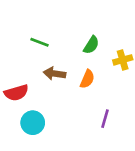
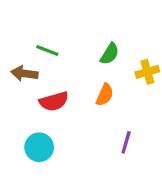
brown arrow: (55, 74) -> (24, 73), moved
red semicircle: (16, 93) -> (54, 101), moved

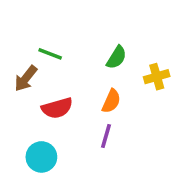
brown arrow: (24, 73) -> (26, 78), turned -60
purple line: (126, 142) -> (106, 136), moved

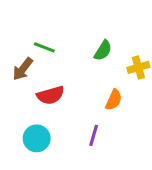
orange semicircle: (111, 101) -> (114, 100), moved
purple line: (106, 136) -> (94, 135), moved

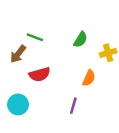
cyan circle: (37, 138) -> (18, 104), moved

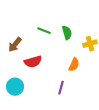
green line: (35, 37) -> (44, 31), moved
green semicircle: (80, 40) -> (67, 33), turned -48

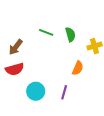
red semicircle: (33, 62) -> (15, 69), moved
cyan circle: (15, 87) -> (36, 91), moved

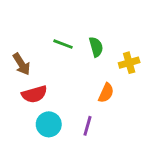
brown arrow: (16, 47) -> (21, 64), turned -70
red semicircle: (15, 69) -> (34, 94), moved

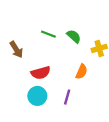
green semicircle: (96, 47) -> (74, 36), turned -32
red semicircle: (34, 94) -> (41, 73), moved

